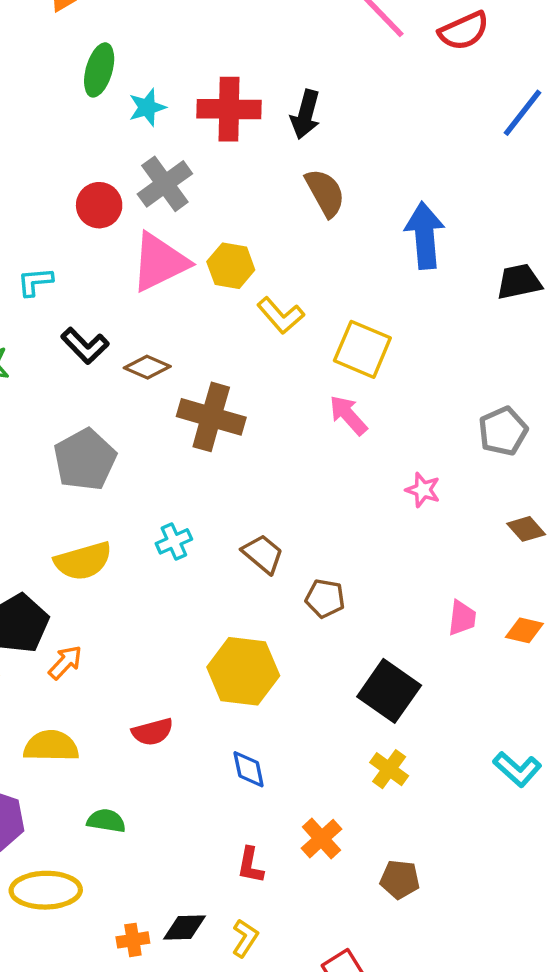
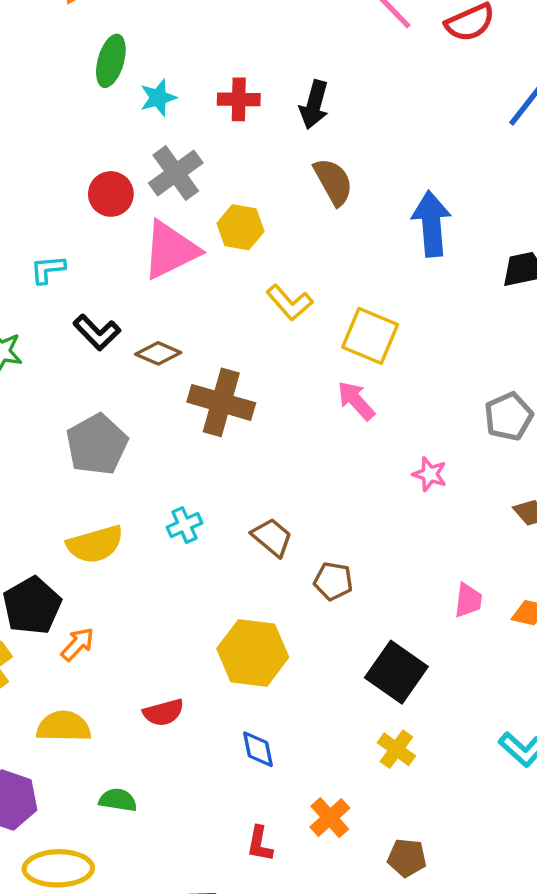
red cross: (229, 109) -> (239, 99), size x0.7
yellow hexagon: (231, 266) -> (240, 227), moved

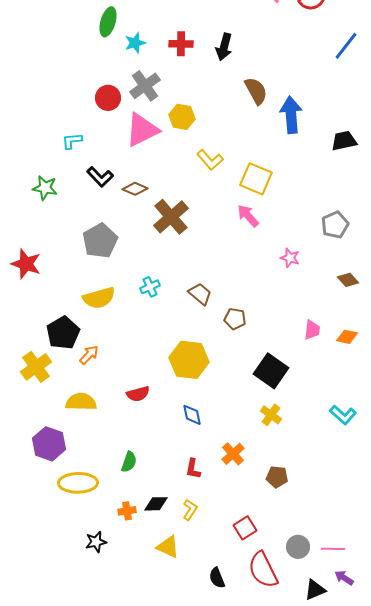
brown semicircle: (333, 182) -> (256, 91), moved
brown cross: (221, 402) -> (171, 217), turned 33
green semicircle: (118, 800) -> (129, 462), moved, turned 100

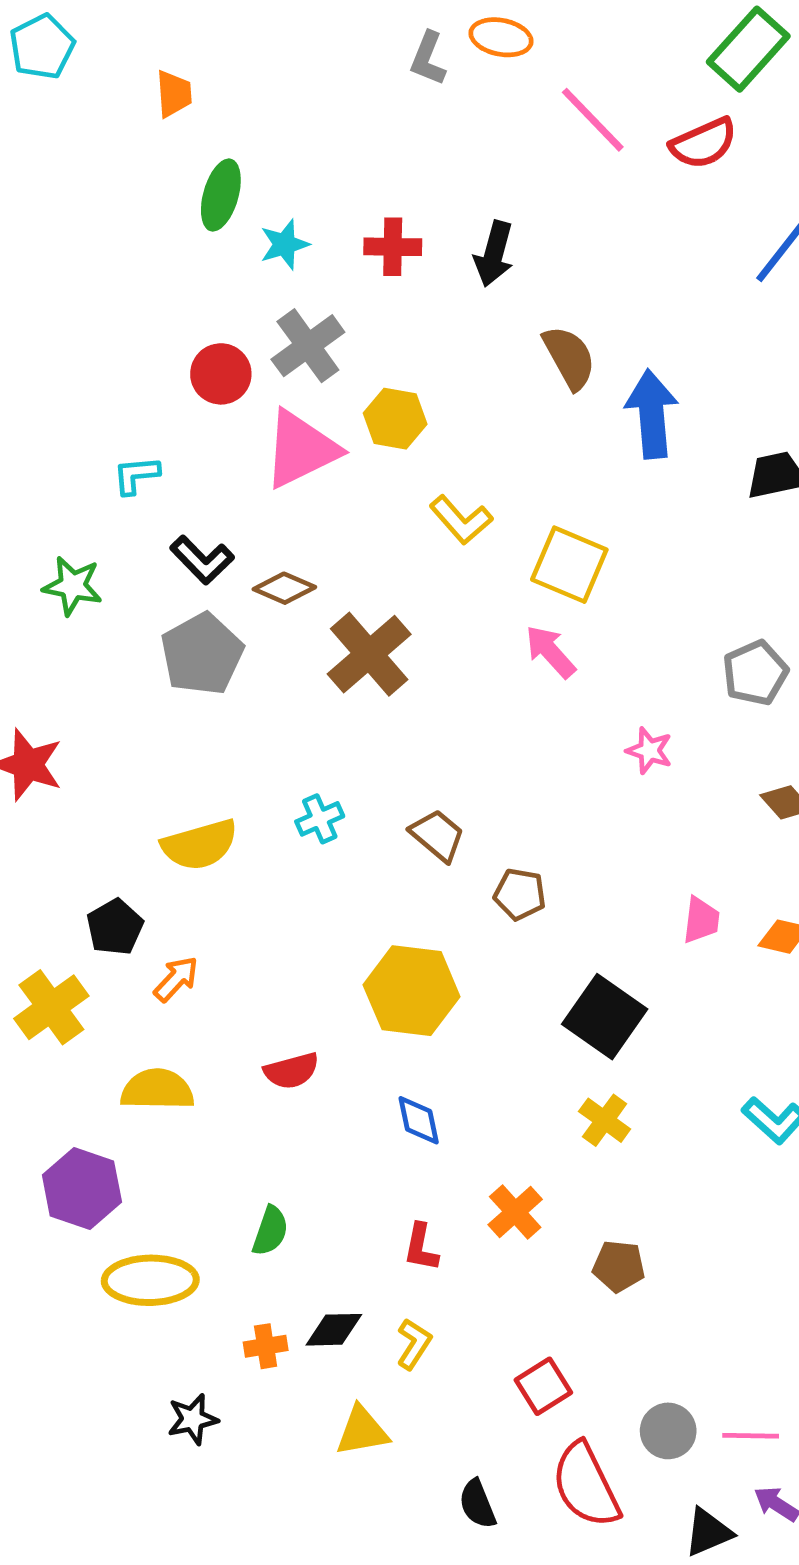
gray pentagon: (100, 241) -> (202, 654), moved
black pentagon: (63, 333) -> (115, 927), size x0.7
yellow triangle: (168, 547) -> (362, 1431), turned -35

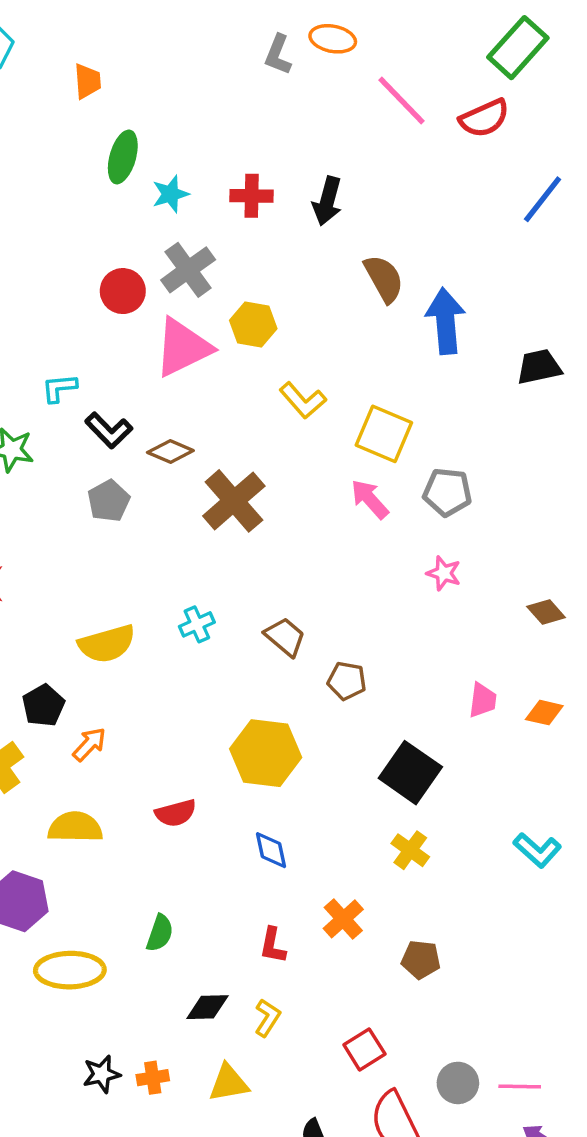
cyan L-shape: (136, 475) -> (59, 388), moved
gray pentagon: (202, 654) -> (109, 501), size x0.7
gray pentagon: (755, 673) -> (447, 492), moved, turned 30
orange cross: (266, 1346) -> (153, 1078), moved

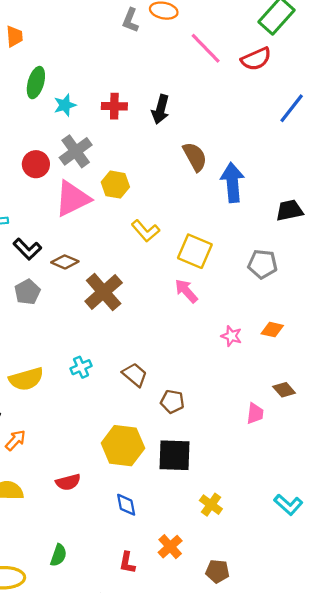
gray pentagon: (447, 492) -> (263, 264), moved
brown diamond: (546, 612) -> (284, 390), moved
orange diamond: (544, 713) -> (272, 330), moved
black square: (410, 773) -> (174, 455), moved, turned -33

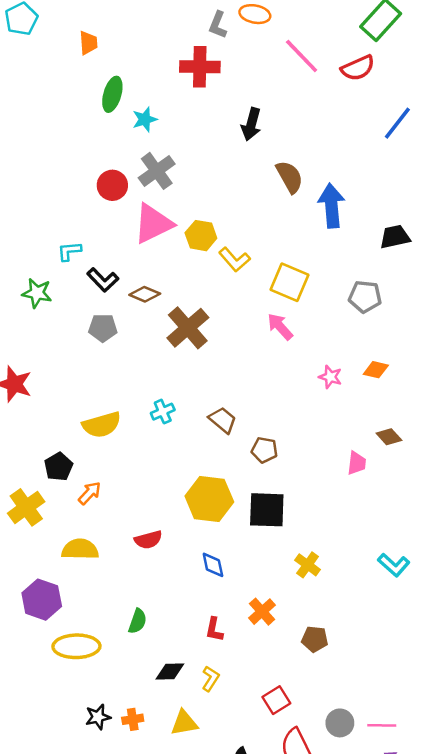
red cross: (114, 106) -> (200, 67), moved, size x1.4
yellow hexagon: (115, 185) -> (201, 236), moved
gray pentagon: (27, 292) -> (103, 328), turned 30

